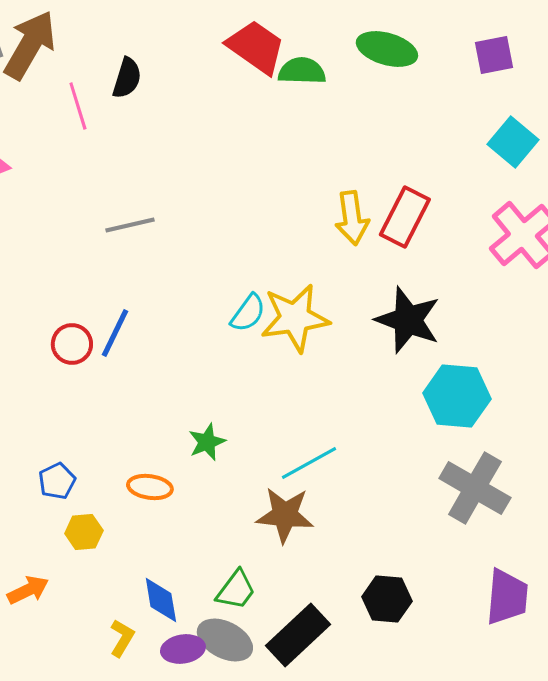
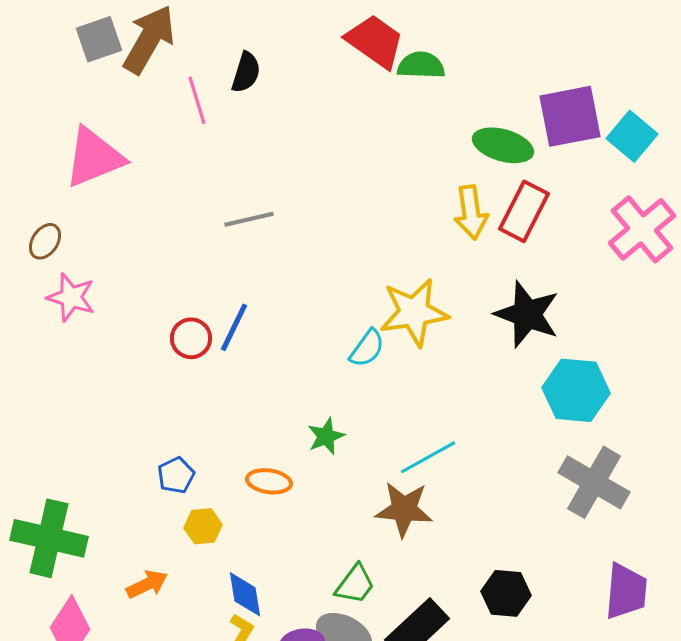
green ellipse: (387, 49) -> (503, 145), moved
purple square: (494, 55) -> (570, 116), moved, size x1.6
cyan semicircle: (248, 313) -> (367, 348), moved
blue diamond: (161, 600) -> (245, 594), moved

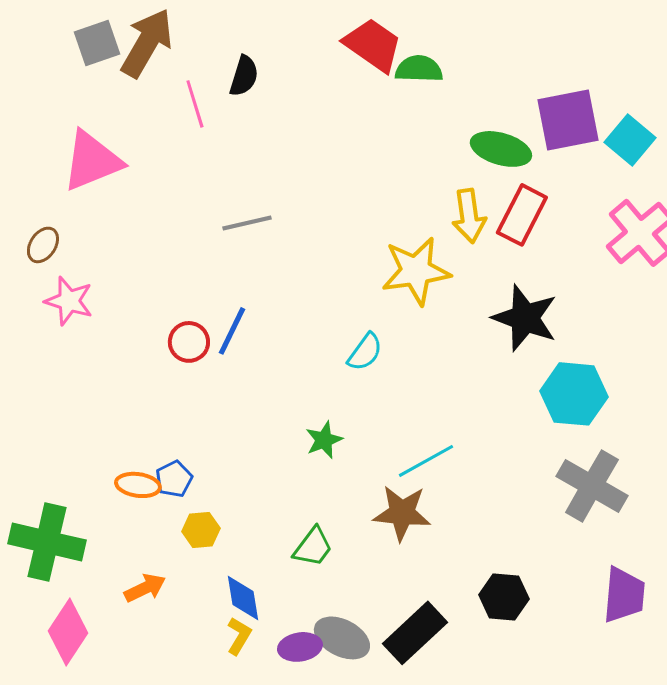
yellow star: (414, 312) -> (416, 271), moved
orange ellipse: (269, 481) -> (138, 485), moved
green trapezoid: (355, 584) -> (313, 547), moved

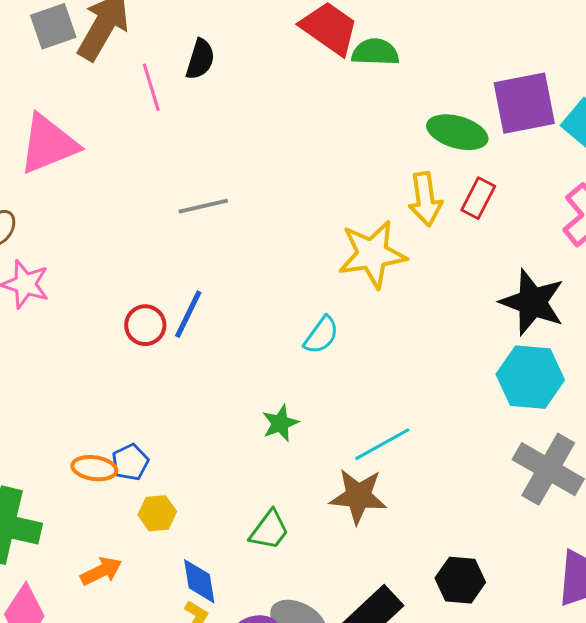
red rectangle: (522, 215) -> (478, 198), size x0.7
black star: (525, 318) -> (532, 302), moved

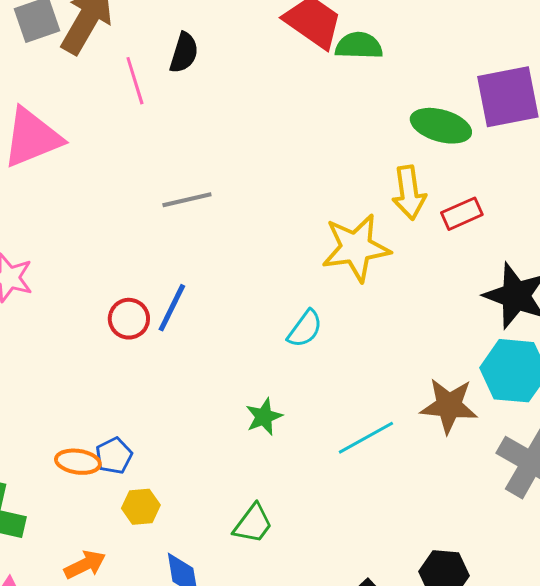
red rectangle: (478, 198) -> (462, 214), moved, turned 39
brown star: (358, 496) -> (449, 406), moved

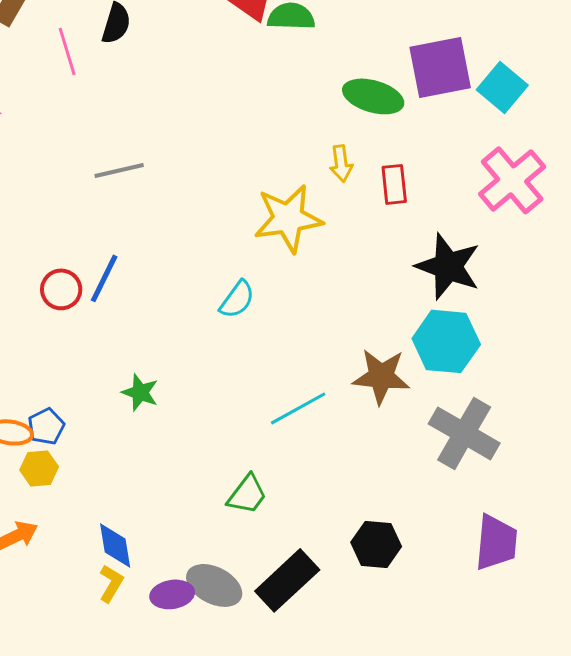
yellow arrow: (409, 193) -> (341, 163), size x0.7
red rectangle: (462, 214) -> (394, 184), turned -72
green star: (264, 417) -> (140, 392), moved, turned -30
yellow hexagon: (141, 507) -> (39, 468), moved
green trapezoid: (253, 524) -> (247, 494), moved

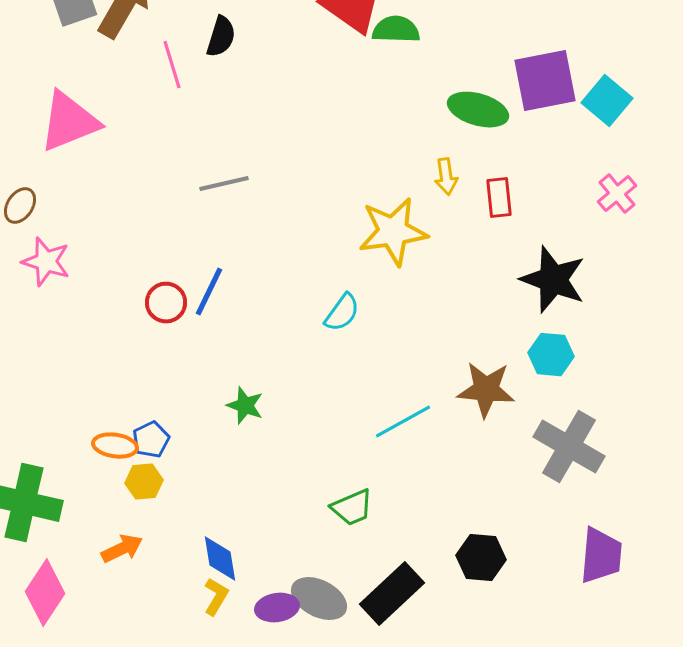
pink cross: (512, 180) -> (617, 194), size x0.6
cyan hexagon: (446, 341) -> (551, 355), size x0.7
green trapezoid: (247, 494) -> (352, 508), turned 30

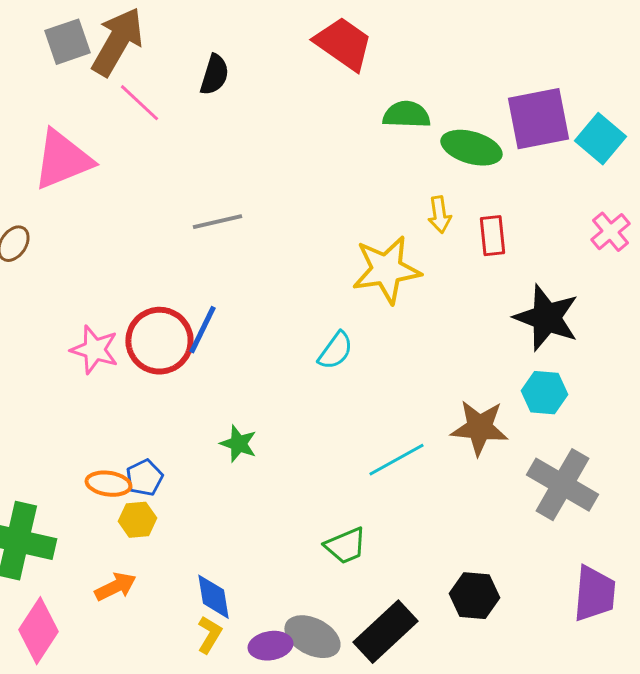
green semicircle: (396, 30) -> (406, 115), moved
pink line: (172, 65) -> (139, 103), moved, turned -30
pink star: (46, 262) -> (94, 350), moved
red circle: (166, 303) -> (159, 341), size x1.6

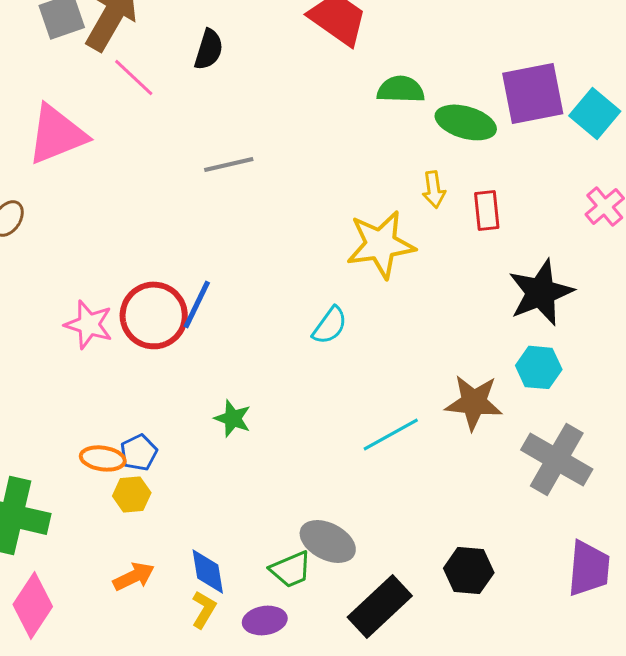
gray line: (217, 222) -> (229, 164), moved
black star: (546, 318) -> (541, 292), turned 30
green trapezoid: (345, 546) -> (291, 569), moved
orange arrow: (115, 587) -> (134, 576), moved
gray ellipse: (312, 637) -> (328, 541), moved

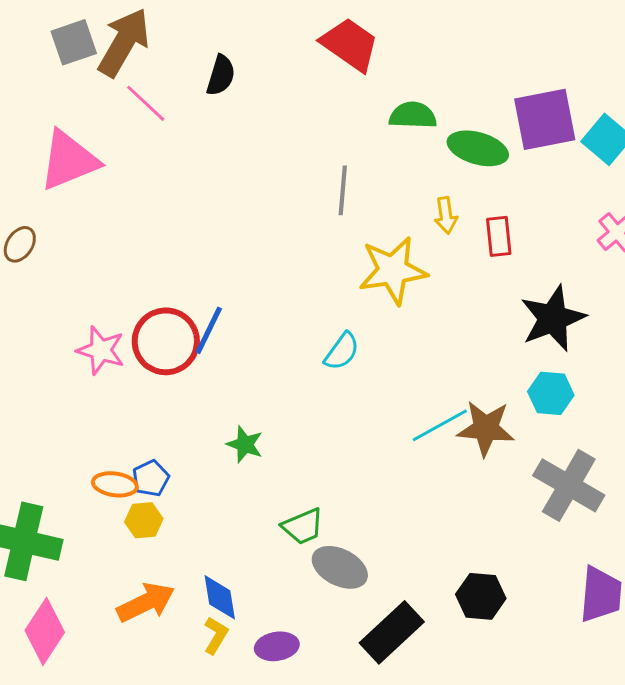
gray line: (229, 164) -> (343, 190), moved, turned -72
cyan line: (391, 434) -> (440, 425), moved
green trapezoid: (291, 569) -> (303, 526), moved
orange arrow: (134, 576) -> (146, 602), size x1.4

